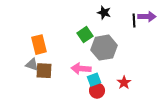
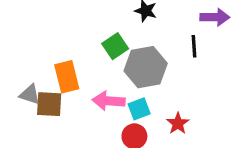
black line: (134, 21) -> (194, 46), moved
orange rectangle: (39, 45) -> (67, 77), moved
cyan square: (94, 80) -> (139, 109), moved

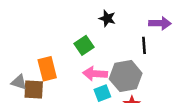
gray hexagon: (146, 67) -> (126, 76), moved
pink arrow: (109, 101) -> (95, 74), moved

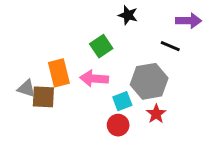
black line: (144, 45) -> (170, 46), turned -63
pink arrow: (95, 74) -> (94, 79), moved

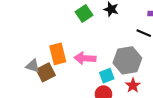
green square: (101, 46) -> (84, 14), moved
brown square: (43, 97) -> (46, 72), turned -30

